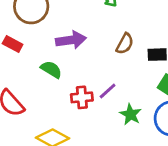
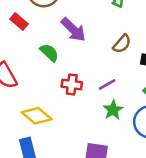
purple arrow: (71, 40) -> (73, 30), turned 40
purple line: (108, 91) -> (107, 85), moved

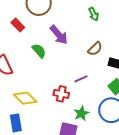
red cross: (72, 84) -> (61, 94), moved
green star: (113, 110) -> (81, 113), moved

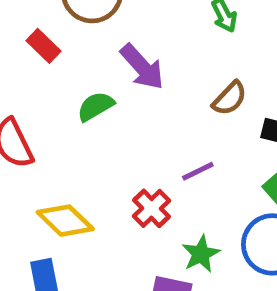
green semicircle: (39, 51) -> (96, 106), turned -77
red cross: (61, 94) -> (152, 208), turned 35

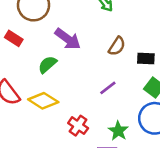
red cross: (152, 208) -> (78, 126), moved
yellow diamond: (65, 221) -> (43, 101), moved

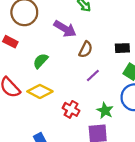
purple arrow: (68, 39) -> (65, 29), moved
brown semicircle: (117, 46) -> (86, 49), moved

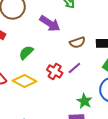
brown semicircle: (86, 49) -> (77, 42), moved, turned 42
red cross: (71, 109) -> (55, 71), moved

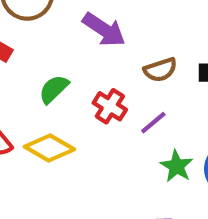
red cross: (55, 71) -> (110, 106), moved
green star: (84, 101) -> (177, 166), moved

